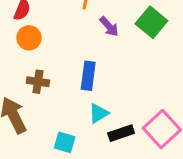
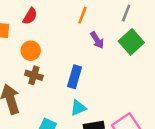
orange circle: (29, 38) -> (31, 51), moved

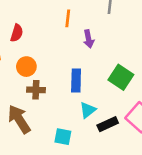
purple arrow: (97, 40) -> (89, 39), turned 36
green square: (131, 42) -> (121, 77), moved

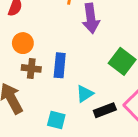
purple arrow: (89, 39) -> (91, 18), size x1.5
blue rectangle: (76, 81) -> (60, 65), moved

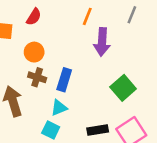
cyan triangle: (85, 94) -> (59, 108), moved

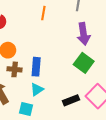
purple arrow: (102, 42) -> (83, 34), moved
cyan square: (51, 130) -> (26, 109), moved

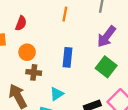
purple arrow: (83, 34) -> (106, 36), turned 45
blue rectangle: (36, 67) -> (68, 57), moved

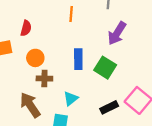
green square: (106, 67) -> (105, 68), moved

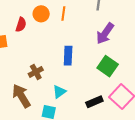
orange circle: (35, 58) -> (41, 14), moved
green square: (105, 68) -> (108, 66), moved
brown cross: (44, 78) -> (36, 72), turned -32

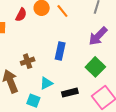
orange line: (63, 14) -> (62, 11), turned -56
black rectangle: (94, 102) -> (70, 93), moved

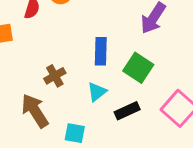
green square: (95, 67) -> (138, 68), moved
cyan triangle: (46, 83) -> (97, 92), moved

